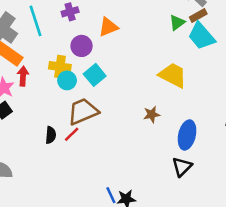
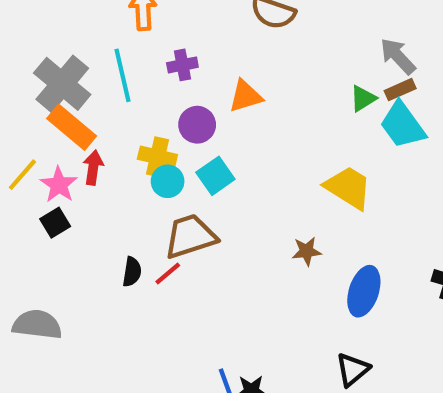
black triangle: (182, 167) -> (353, 370), moved

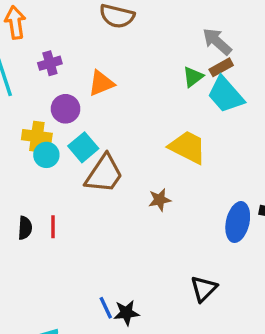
brown trapezoid: (190, 236) -> (104, 174), moved, turned 147
red line: (168, 273) -> (53, 227), turned -45
blue ellipse: (364, 291) -> (238, 222), moved

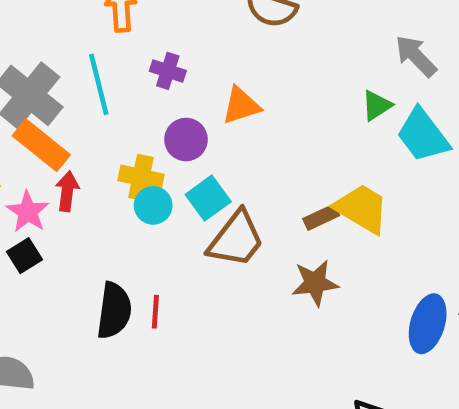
purple cross: (50, 63) -> (168, 71), turned 30
brown rectangle: (221, 67) -> (321, 217), moved
brown star: (160, 200) -> (315, 283), size x1.4
black semicircle: (25, 228) -> (114, 311), size x1.6

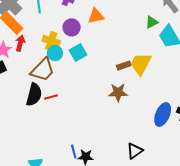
yellow trapezoid: (362, 209) -> (141, 64), turned -100
brown trapezoid: (236, 239) -> (43, 70), moved
red line: (155, 312) -> (51, 97), turned 64

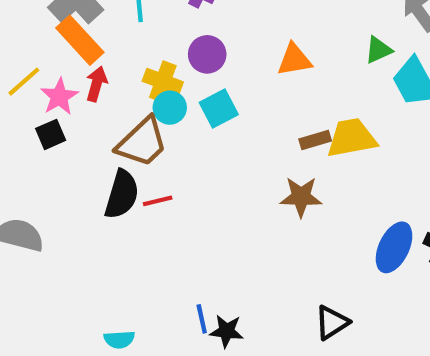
orange triangle: (96, 16) -> (294, 60), moved
yellow trapezoid: (141, 64) -> (352, 138), turned 50

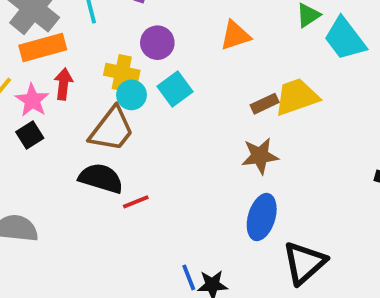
orange rectangle: (80, 40) -> (43, 48), turned -54
black semicircle: (122, 194) -> (101, 178), turned -81
red line: (158, 201) -> (136, 202), moved
blue ellipse: (394, 247) -> (262, 217), moved
black triangle: (332, 323) -> (304, 263), size x1.4

